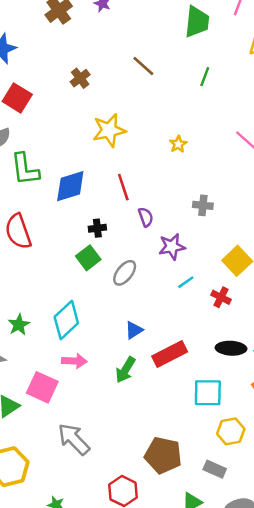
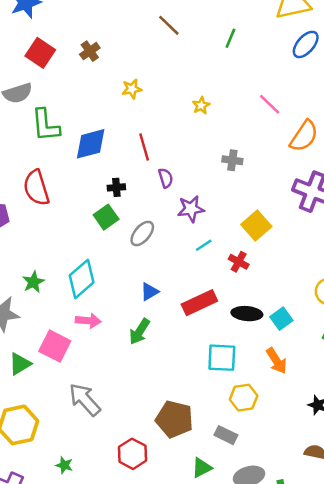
brown cross: (80, 78) -> (90, 51), moved
yellow star: (109, 130) -> (132, 89), size x0.6
gray cross: (203, 205) -> (232, 160), moved
red rectangle: (170, 354) -> (199, 303), moved

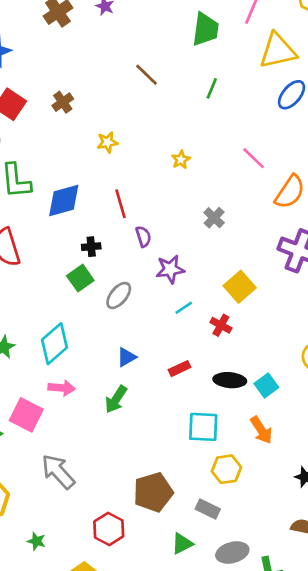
gray cross: (232, 160) -> (214, 218), turned 36
red rectangle: (199, 303) -> (179, 369), size x0.6
brown pentagon: (174, 419) -> (153, 492), turned -30

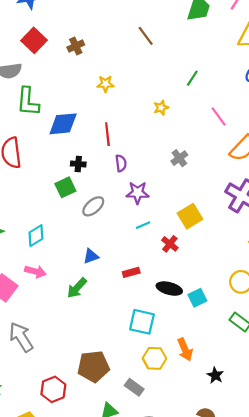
green line: (212, 88) -> (192, 78), moved
cyan diamond: (55, 344) -> (36, 236), size x0.7
orange arrow: (261, 430) -> (185, 349), moved

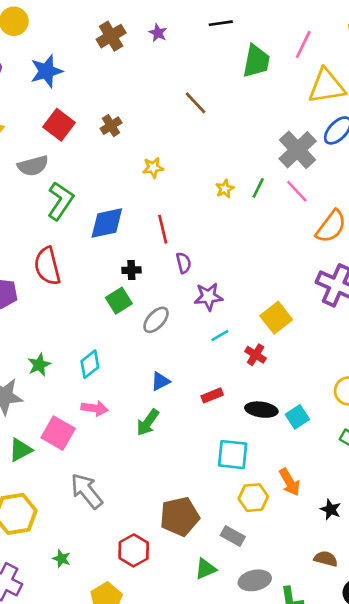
green line: (192, 78) -> (258, 188), moved
green L-shape: (28, 102) -> (60, 201), turned -144
gray cross: (179, 158) -> (298, 150), moved, size x1.8

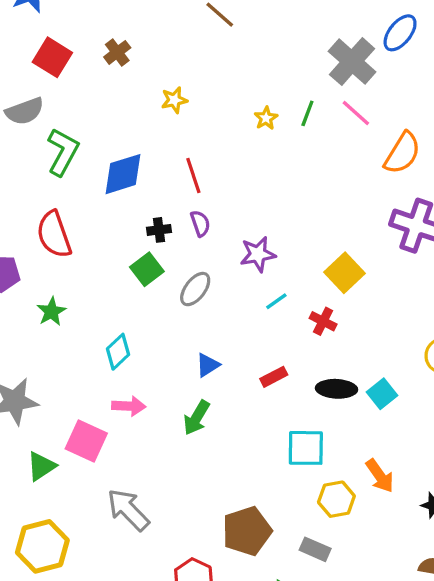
purple semicircle: (184, 263) -> (200, 223), moved
green star: (39, 365) -> (51, 312), moved

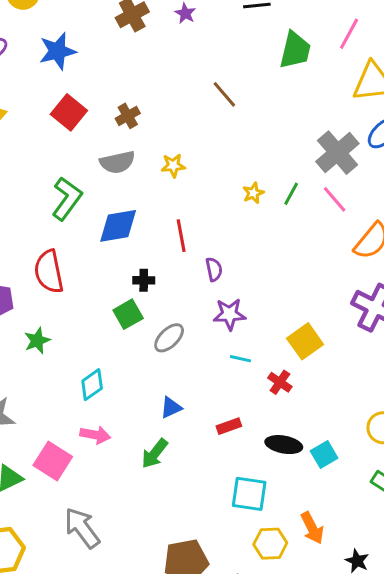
gray semicircle: (25, 111) -> (117, 162), moved
purple semicircle: (200, 223) -> (214, 269), moved
cyan line: (276, 301) -> (240, 359), turned 40

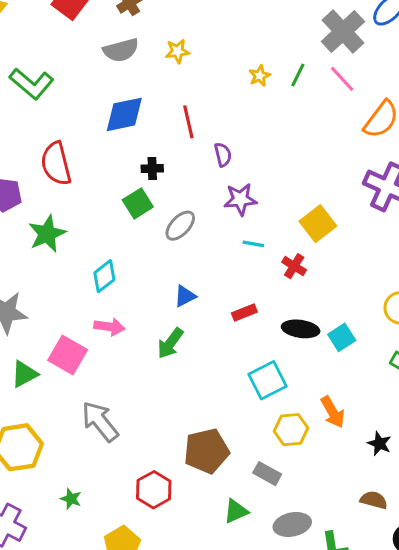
green L-shape: (67, 199) -> (32, 84), moved, turned 96
green star: (37, 341) -> (47, 234), size x1.4
cyan square: (249, 494) -> (267, 380), turned -33

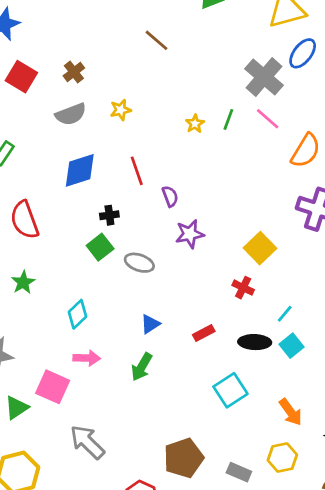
gray ellipse: (180, 226) -> (139, 263), turned 72
green star: (47, 234) -> (23, 282), size x0.7
cyan line: (253, 244) -> (285, 314), moved, turned -54
yellow hexagon: (291, 430) -> (282, 458), moved

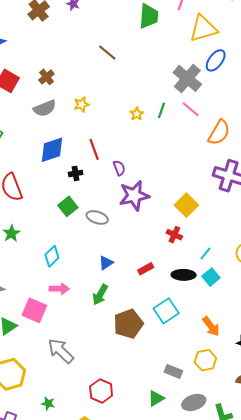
black cross: (109, 215) -> (76, 173), moved
purple star: (190, 234) -> (134, 196), size x1.4
brown pentagon: (184, 458) -> (128, 324), moved

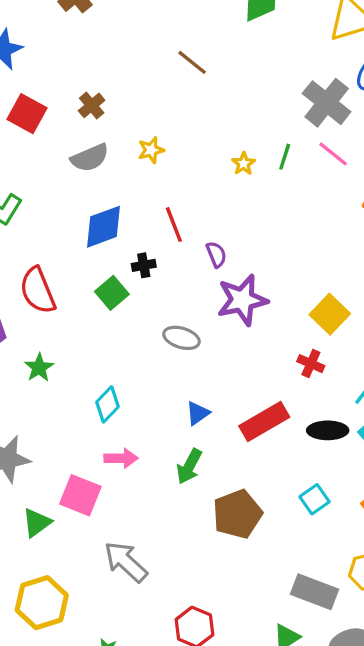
green square: (68, 206) -> (112, 293), moved
red rectangle: (146, 269) -> (264, 422), size x1.8
cyan square: (166, 311) -> (315, 499), moved, size x0.7
gray rectangle: (173, 371) -> (314, 592), size x1.5

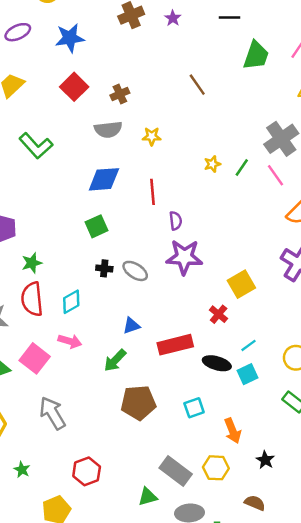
black cross: (144, 265) -> (104, 268), moved
red semicircle: (38, 290) -> (32, 299), moved

